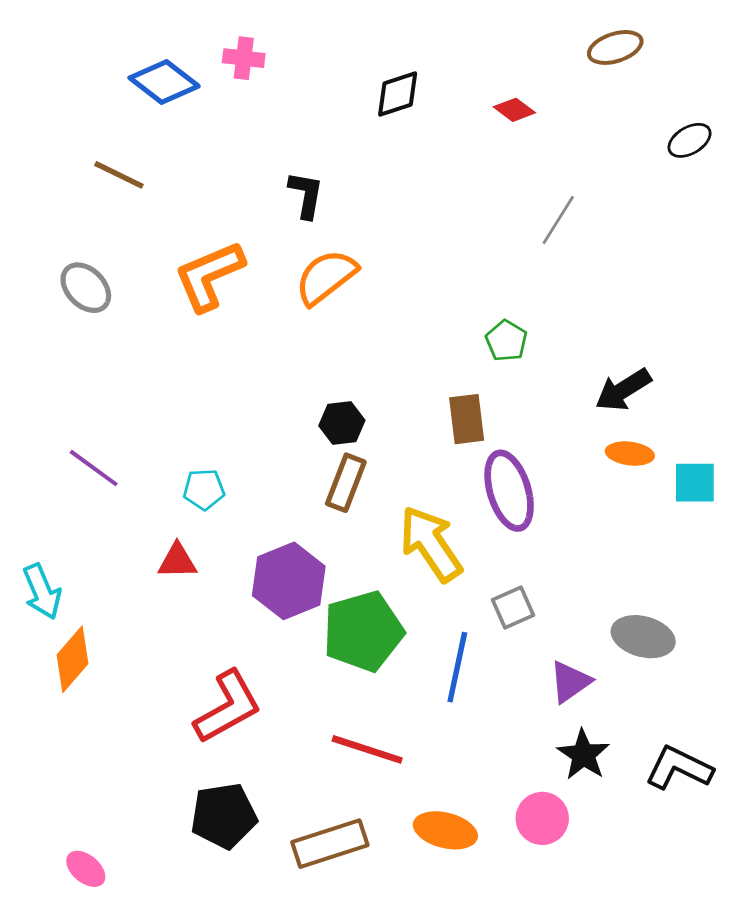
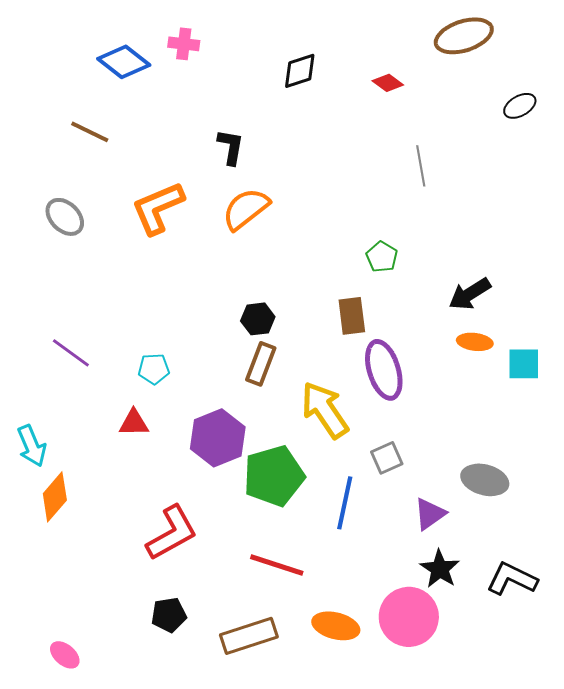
brown ellipse: (615, 47) -> (464, 36), size x1.4
gray line: (558, 220) -> (421, 166), turned -42
black pentagon: (224, 816) -> (169, 615), size x0.7
pink circle: (542, 818) -> (409, 617), size x1.5

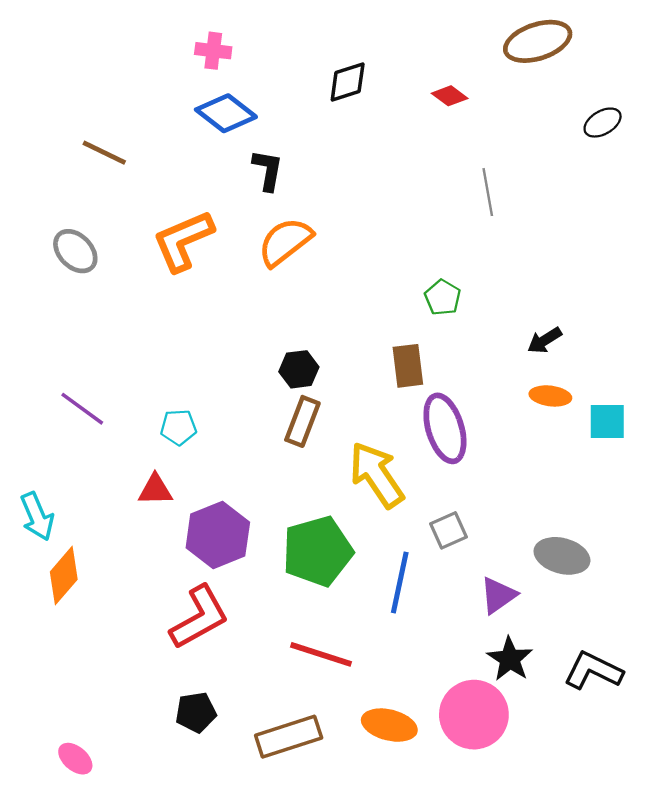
blue diamond: (124, 62) -> (226, 113), moved
black arrow: (470, 294) -> (545, 340), size x0.7
purple hexagon: (218, 438) -> (218, 535), moved

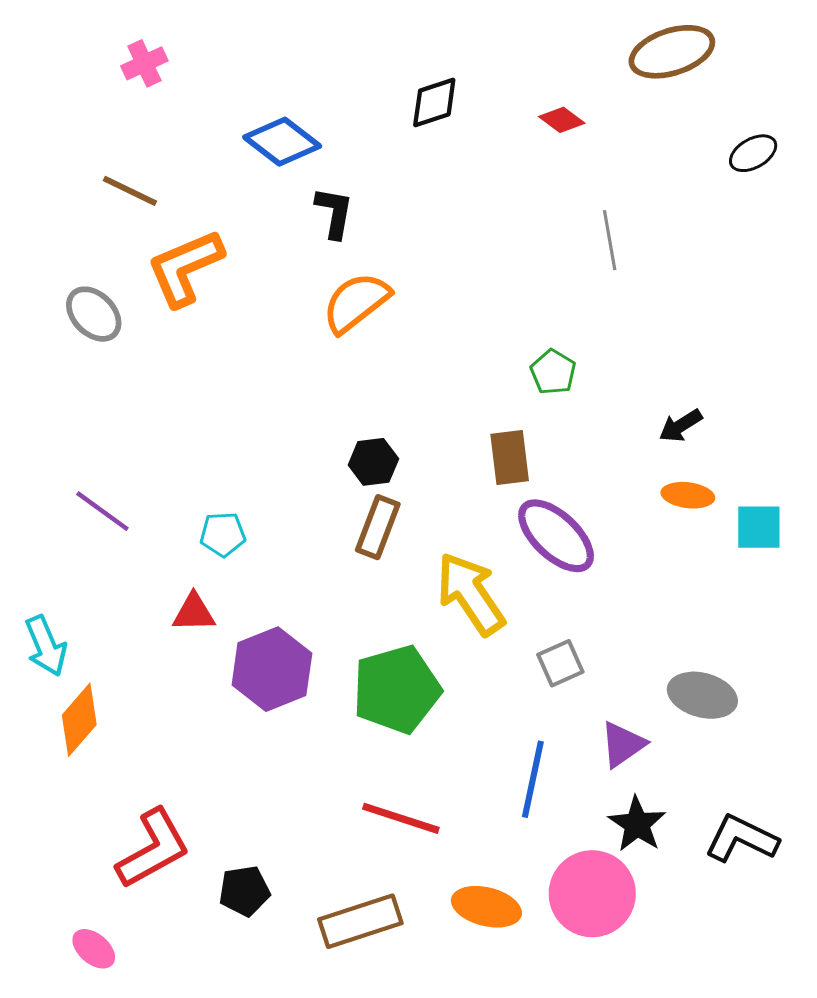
pink cross: (213, 51) -> (144, 63), moved, turned -32
orange L-shape: (183, 241) -> (185, 268), moved
purple ellipse: (445, 428) -> (556, 536), turned -30
blue line: (400, 583) -> (533, 779), moved
red L-shape: (199, 617) -> (153, 849), moved

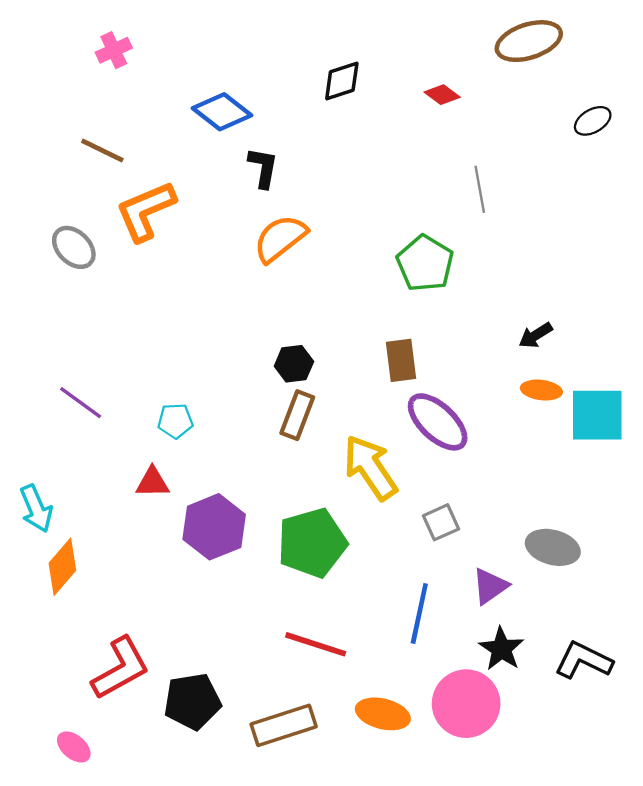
green pentagon: (553, 372) -> (425, 263), moved, size x1.6
cyan square: (759, 527) -> (597, 415), size x1.5
black pentagon: (244, 891) -> (192, 701), size x1.4

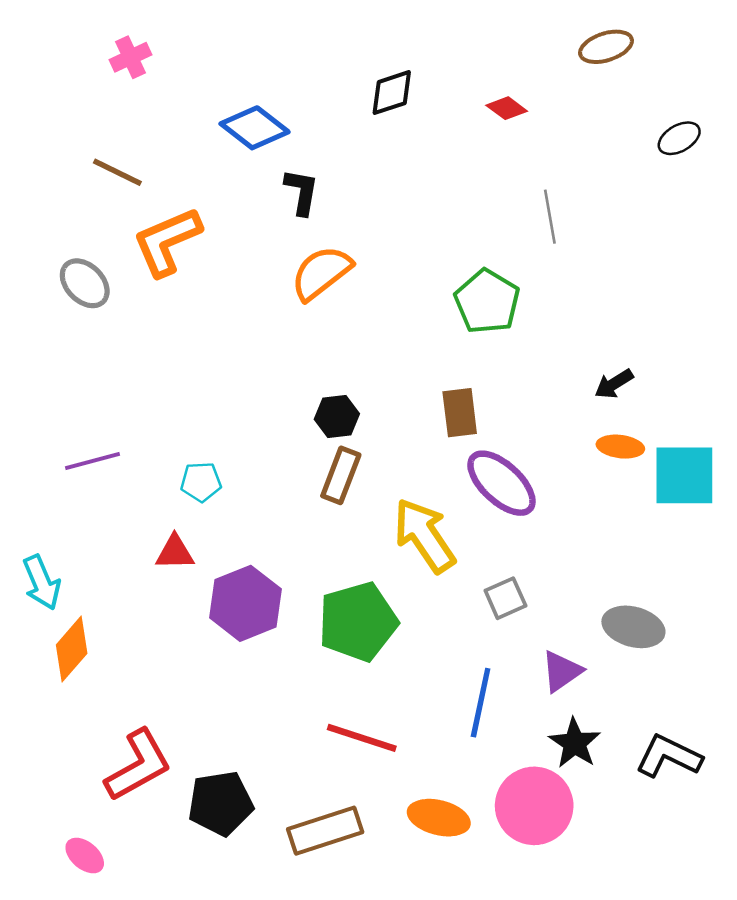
brown ellipse: (529, 41) -> (606, 47), size x0.7
purple line: (81, 403) -> (93, 461), turned -51

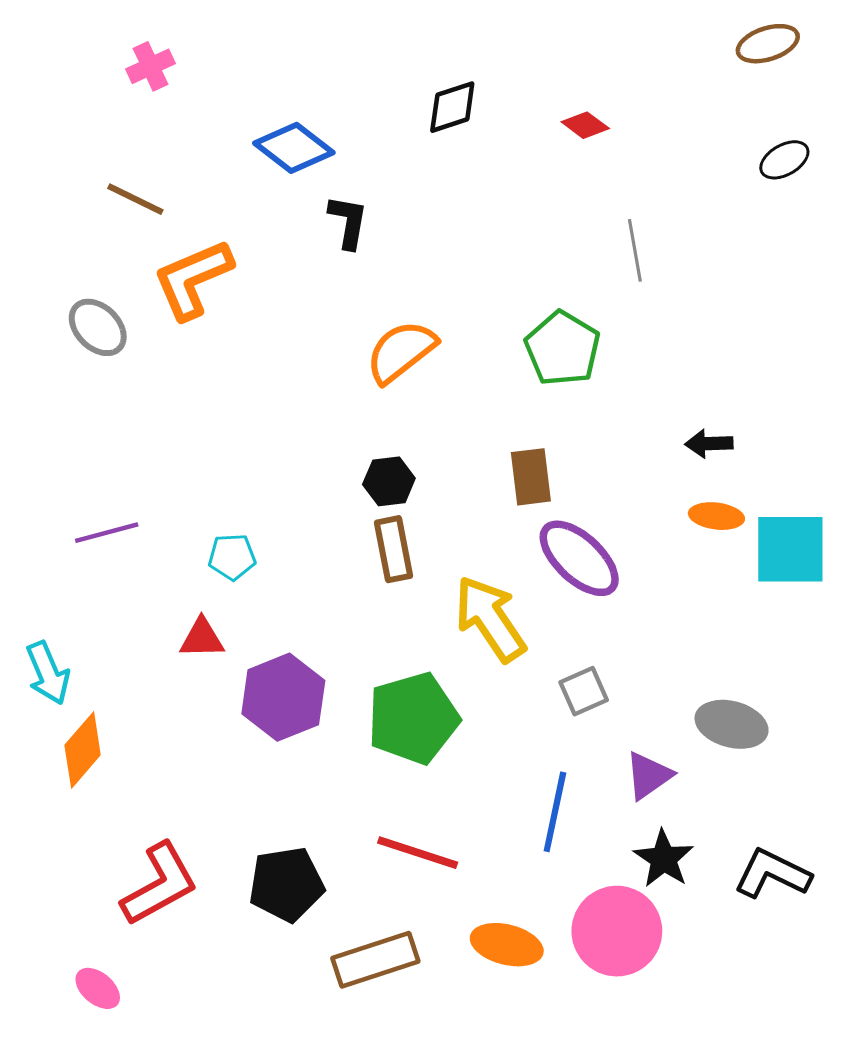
brown ellipse: (606, 47) -> (768, 44), moved
orange semicircle: (321, 273) -> (401, 352), moved
black arrow: (614, 384) -> (709, 444), turned 30
brown rectangle: (341, 475) -> (393, 549), turned -32
black pentagon: (221, 803) -> (286, 884), moved

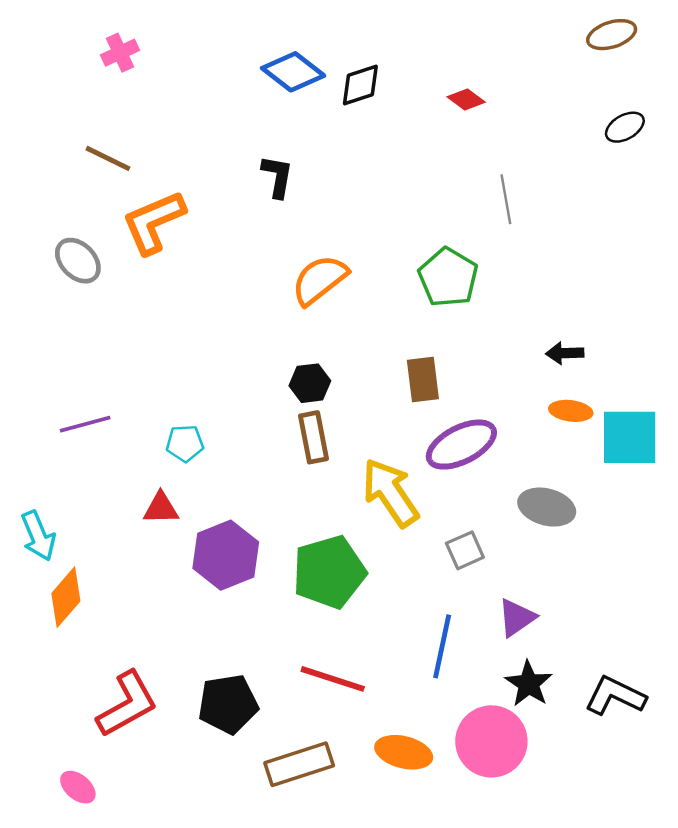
blue diamond: (294, 148) -> (293, 72), moved
purple ellipse: (579, 558) -> (461, 445), turned -70
gray ellipse: (732, 724) -> (547, 507), moved

